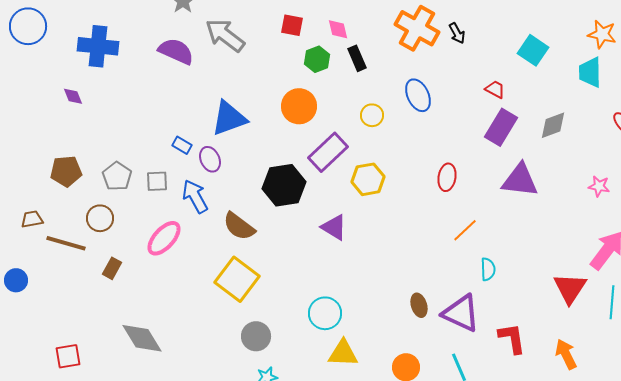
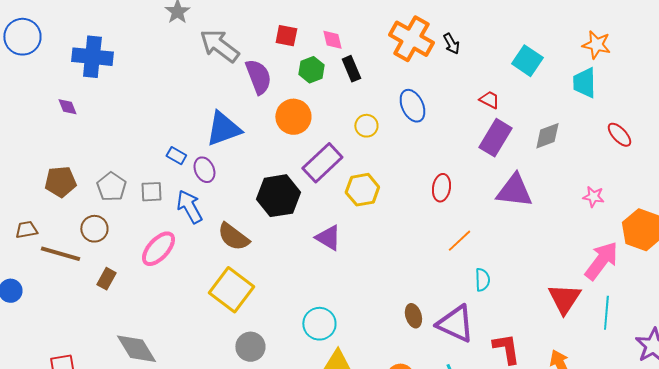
purple semicircle: (176, 51) -> (258, 77), moved, turned 45

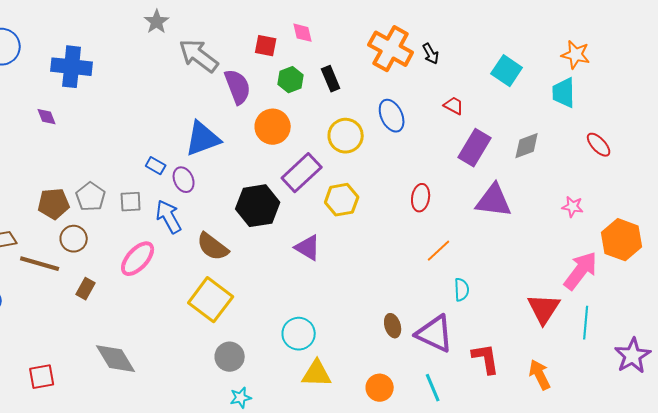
pink diamond: (332, 40) -> (303, 33), moved
red trapezoid: (489, 100) -> (454, 106), moved
yellow circle: (366, 126) -> (346, 136), size x1.5
brown pentagon: (60, 182) -> (54, 204), moved

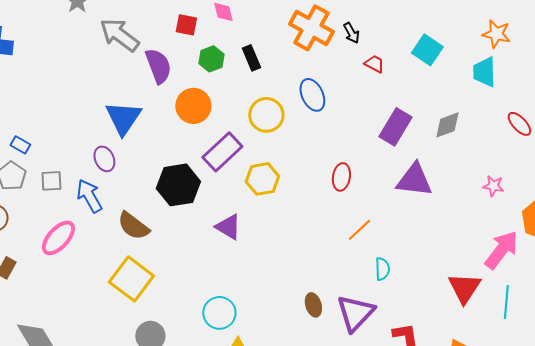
red trapezoid: (454, 106) -> (374, 64), moved
blue triangle: (203, 139) -> (123, 118), turned -36
blue rectangle: (156, 166) -> (20, 145), moved
purple triangle: (435, 334) -> (355, 313), turned 48

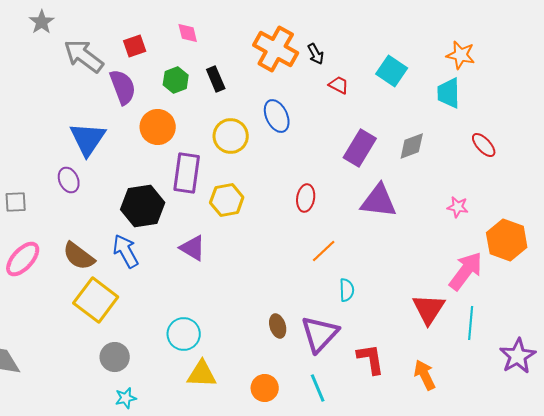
red square: (186, 25) -> (135, 46), moved, turned -30
purple rectangle: (222, 152) -> (187, 173), turned -39
blue arrow: (89, 196) -> (126, 251), moved
brown semicircle: (133, 226) -> (79, 256), moved

